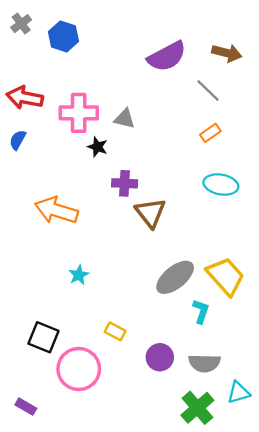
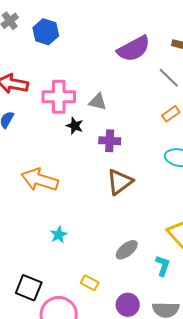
purple cross: (125, 183) -> (110, 141), moved
brown triangle: (150, 213) -> (120, 182), turned 32
gray ellipse: (175, 277) -> (127, 250), moved, size x0.7

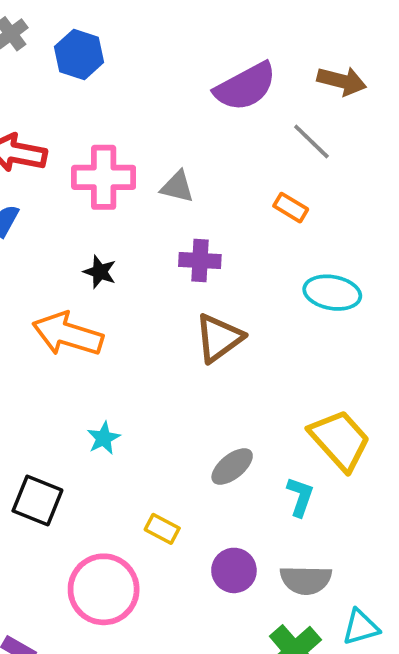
orange rectangle: (171, 114) -> (291, 208), moved, turned 66
black star: (75, 126) -> (100, 272), moved
black square: (29, 288) -> (37, 501), moved

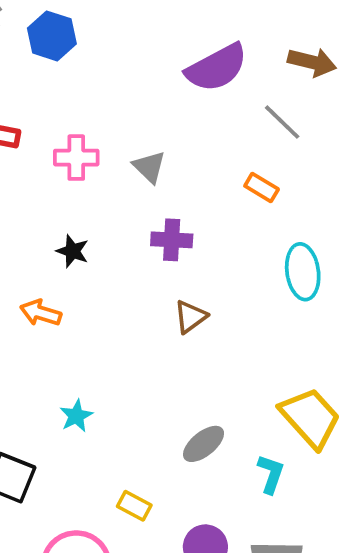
pink cross: (104, 177) -> (76, 158), size x0.7
gray triangle: (177, 187) -> (149, 167), turned 30
cyan ellipse: (332, 293) -> (303, 272), turned 72
orange arrow: (68, 334) -> (41, 313), size x0.6
brown triangle: (219, 338) -> (190, 317), size x0.7

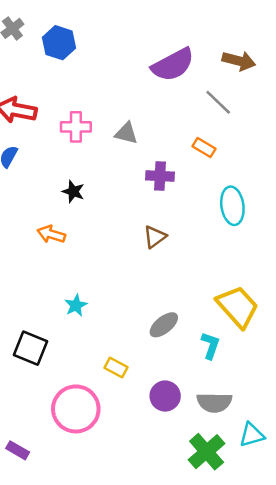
gray triangle: (149, 167) -> (126, 133), turned -30
purple cross: (172, 240) -> (160, 176), moved

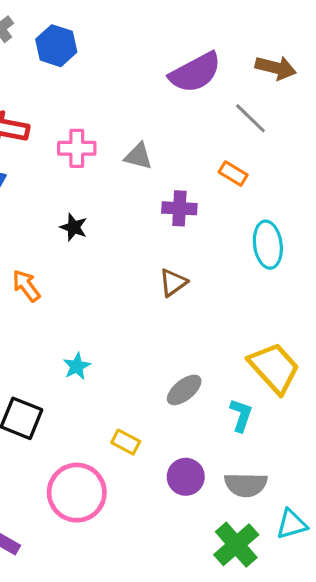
orange arrow: (51, 234) -> (26, 286), moved, turned 36

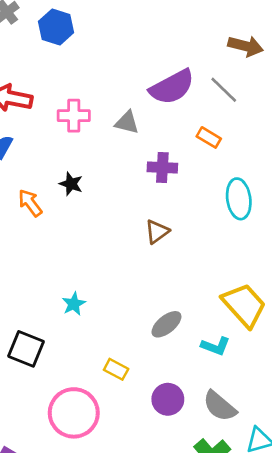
purple semicircle: (195, 72) -> (172, 87), moved
orange arrow: (26, 286) -> (30, 203), moved
cyan L-shape: (241, 415) -> (216, 346), turned 92
gray semicircle: (246, 485) -> (220, 406), turned 39

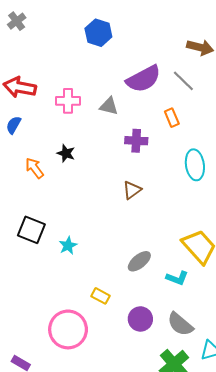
blue hexagon: (56, 27) -> (98, 33), moved
orange rectangle: (209, 137) -> (172, 118), turned 36
black square: (26, 349) -> (31, 230), moved

